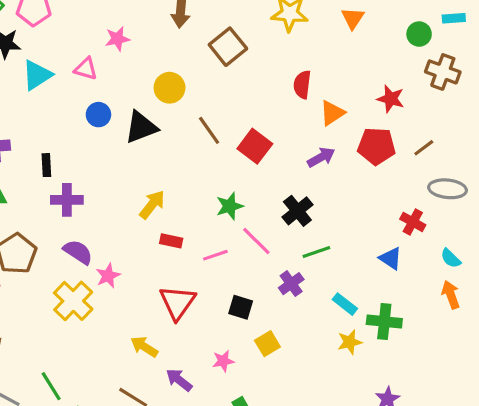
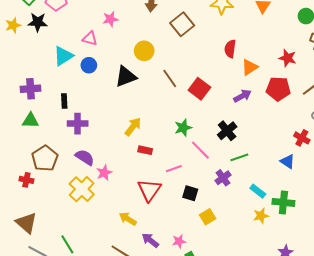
cyan triangle: (37, 75) -> (63, 56), moved
blue circle: (98, 115) -> (89, 65), moved
pink line: (215, 255) -> (174, 169), moved
pink star: (223, 361) -> (179, 241), moved

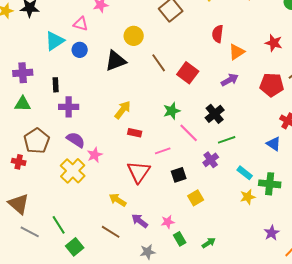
red pentagon: (278, 89) -> (272, 85), moved
black square: (190, 193) -> (179, 175), turned -35

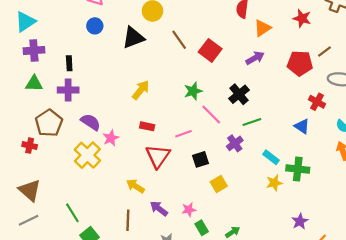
cyan triangle: (55, 41) -> (25, 22), moved
purple cross: (69, 107) -> (68, 90), moved
red rectangle: (135, 133) -> (147, 126), moved
gray line: (30, 232) -> (29, 220), moved, turned -54
brown line: (111, 232) -> (128, 220), turned 60

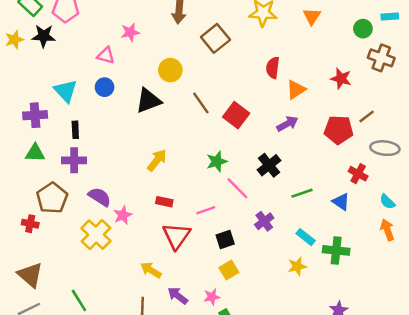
cyan triangle: (25, 22) -> (66, 91), moved, turned -40
green line: (252, 122) -> (302, 193), moved
yellow star: (274, 183) -> (297, 266), moved
yellow square: (219, 184) -> (229, 270), moved

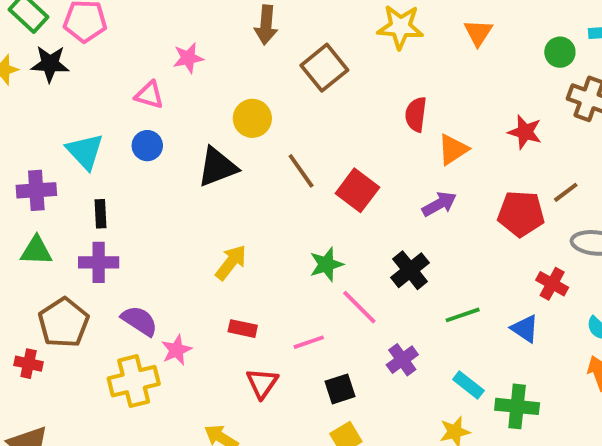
yellow cross: (96, 235) -> (134, 381), turned 32
red triangle: (176, 236) -> (262, 383), size x0.7

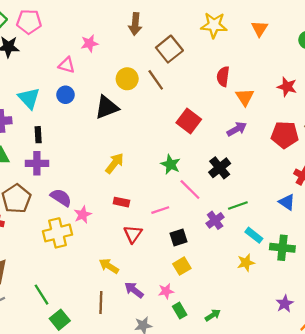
orange triangle: (453, 149) -> (245, 97), turned -30
brown line: (301, 171) -> (156, 80), moved
green star: (326, 264) -> (171, 164), turned -30
green line: (463, 315) -> (238, 206), moved

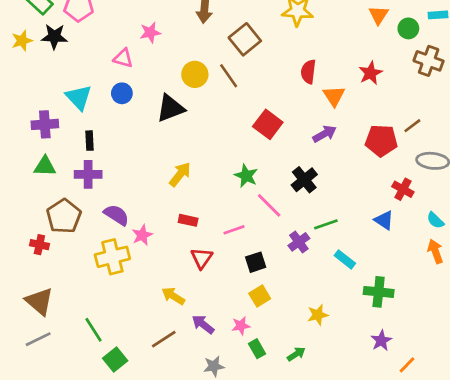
orange triangle: (260, 29) -> (379, 15), moved
red star: (287, 87) -> (370, 73), moved, turned 30
green cross: (282, 248) -> (379, 292), moved
yellow star: (246, 263) -> (318, 315), moved
brown line: (101, 303) -> (164, 339), turned 55

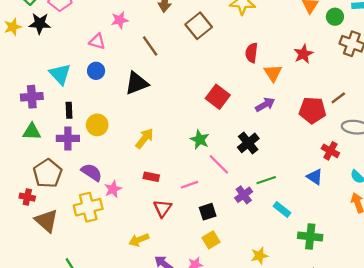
yellow circle: (195, 74) -> (97, 125), moved
brown line: (229, 76) -> (150, 46), moved
yellow arrow: (173, 296) -> (139, 240), turned -54
brown triangle: (39, 301) -> (46, 221), moved

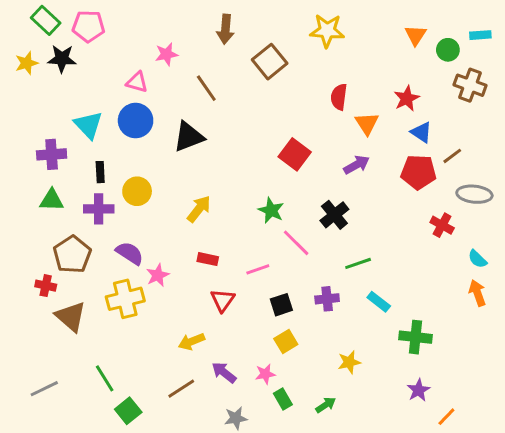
blue circle: (96, 71) -> (136, 121), size x1.5
blue triangle: (315, 177) -> (421, 132), moved
purple cross: (244, 195) -> (327, 299), moved, turned 30

